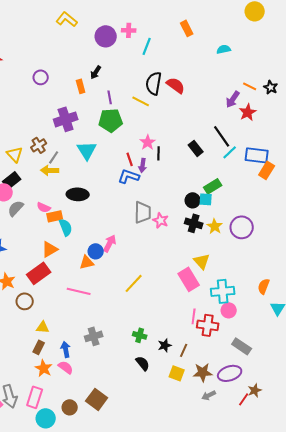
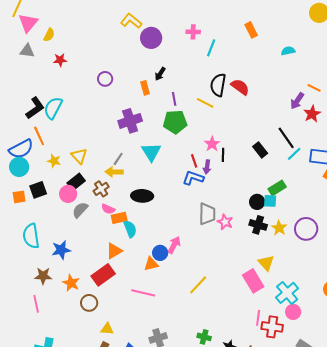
purple circle: (106, 36) -> (151, 38), moved
brown cross: (39, 145) -> (101, 189), moved
cyan cross: (223, 291) -> (287, 293), turned -35

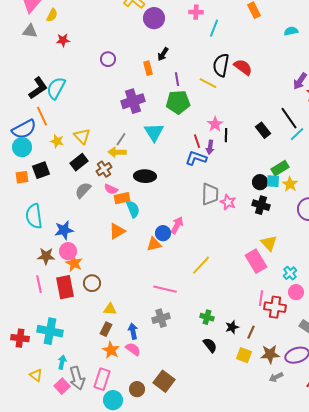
pink circle: (68, 194) -> (68, 251), moved
yellow star: (279, 228) -> (290, 184), moved
red rectangle: (103, 275) -> (65, 287), moved, turned -65
pink line: (143, 293) -> (165, 289), moved
cyan cross: (287, 293) -> (290, 273), size x0.6

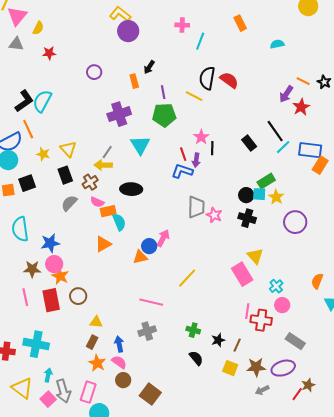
purple circle: (154, 18) -> (128, 31), moved
black rectangle: (79, 162) -> (65, 175), turned -72
yellow triangle: (36, 375) -> (22, 388), size x1.6
brown circle: (137, 389) -> (123, 380), moved

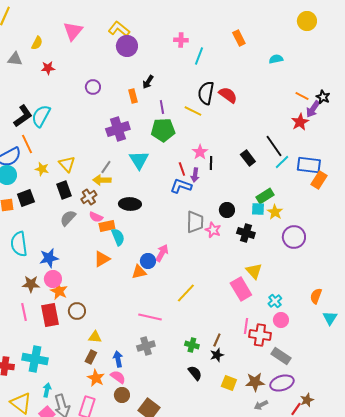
pink triangle: (17, 16) -> (73, 31), moved
purple arrow: (286, 94) -> (313, 109), moved
black circle: (246, 195) -> (227, 210), moved
gray rectangle: (295, 341) -> (281, 356), moved
brown line: (237, 345) -> (217, 340), moved

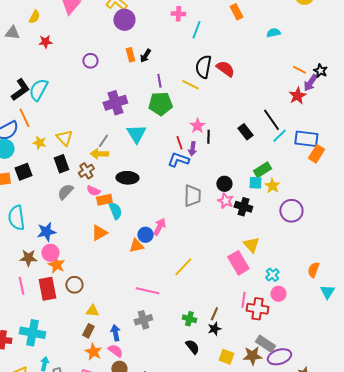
orange rectangle: (133, 96) -> (130, 55), moved
pink star: (213, 230) -> (225, 201), moved
gray rectangle: (281, 356) -> (265, 344), moved

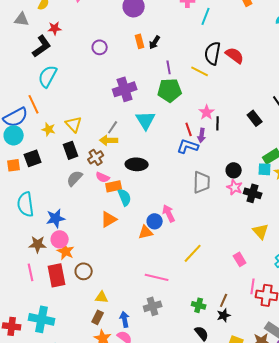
black L-shape: (20, 90) -> (42, 46), moved
pink arrow: (159, 227) -> (169, 213), turned -54
pink rectangle: (238, 263) -> (240, 259), moved, size x0.6

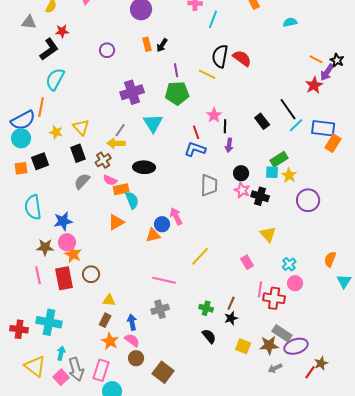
orange line: (34, 104) -> (41, 107), turned 36
purple arrow: (202, 135) -> (229, 145), moved

